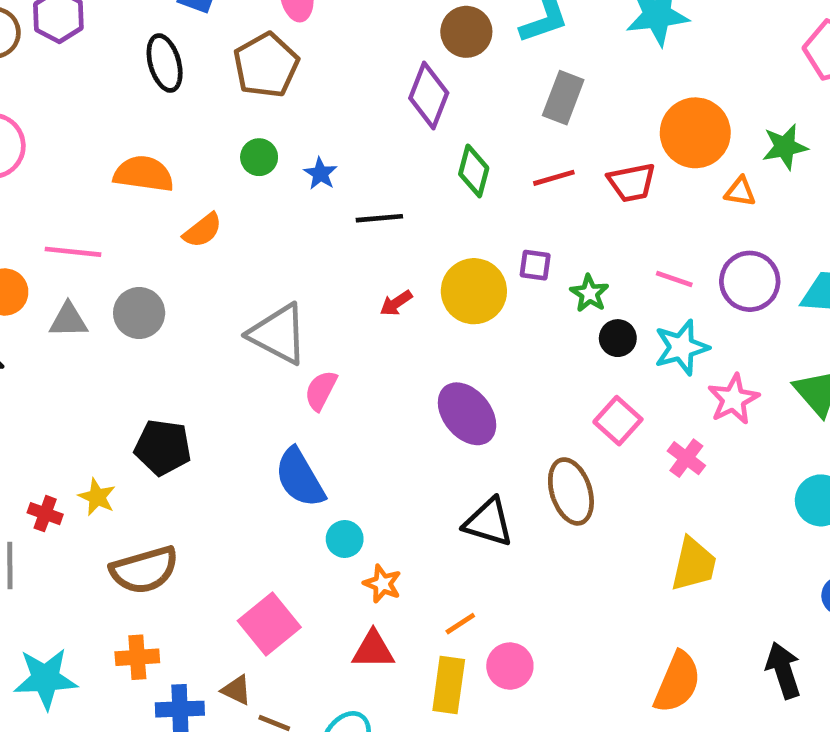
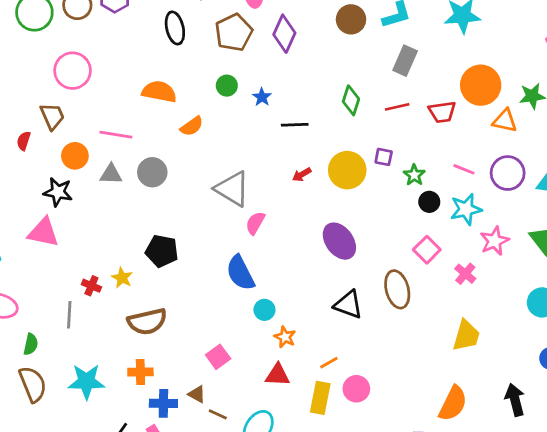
purple diamond: (429, 96) -> (284, 34), moved
orange triangle: (740, 192) -> (505, 121), size x1.4
pink square: (269, 624) -> (218, 357), size x0.7

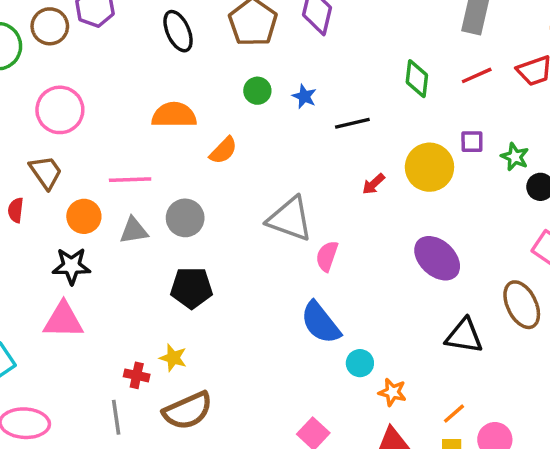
black pentagon: (162, 251) -> (192, 288), moved
brown semicircle: (147, 322) -> (188, 411), moved

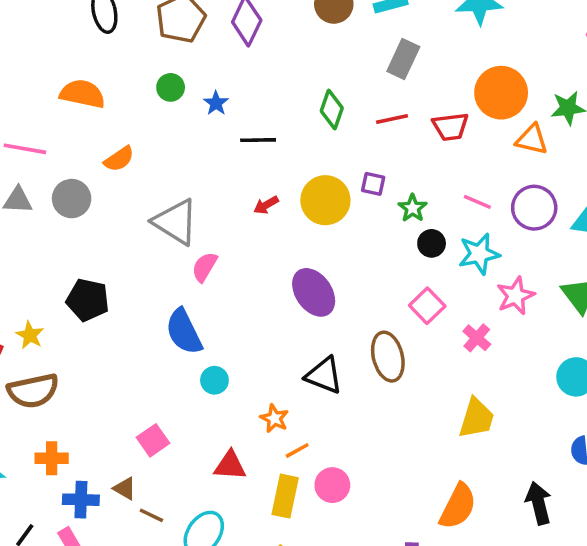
orange semicircle: (223, 150) -> (119, 159), moved
black pentagon: (192, 288) -> (88, 300), moved
orange star: (392, 392) -> (274, 418), moved

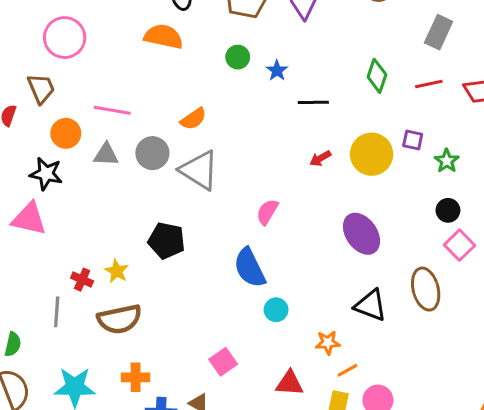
orange semicircle: (82, 94) -> (163, 37), moved
gray triangle: (175, 222) -> (199, 170), moved
black circle: (432, 243) -> (448, 210), moved
orange star: (274, 418) -> (328, 343), turned -30

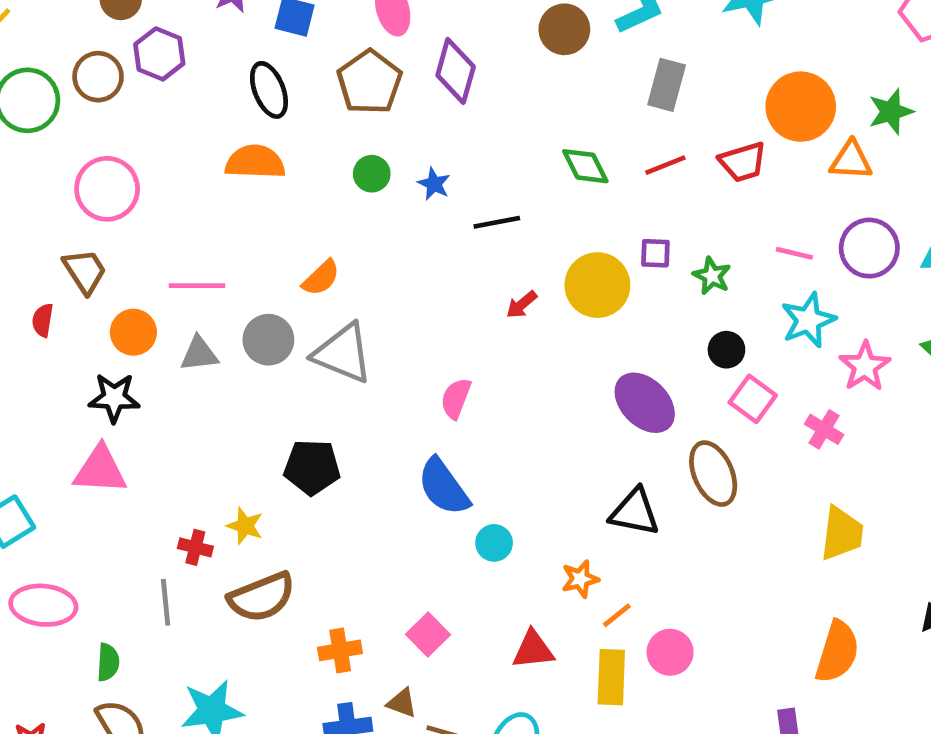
green diamond: (377, 76) -> (585, 166), turned -36
purple ellipse: (361, 234) -> (645, 403), moved
orange cross: (136, 377) -> (340, 650), moved

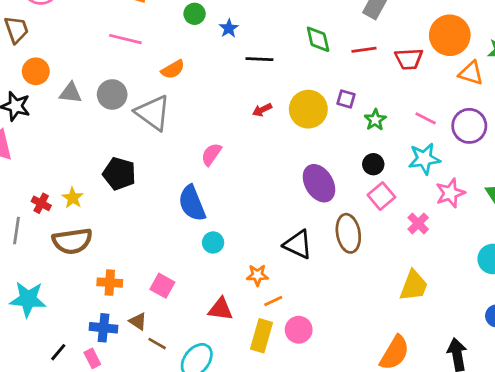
orange semicircle: (321, 278) -> (173, 69), moved
pink line: (197, 286) -> (125, 39), moved
pink square: (428, 634) -> (162, 286), turned -30

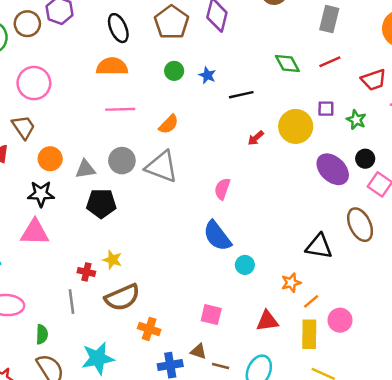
red trapezoid: (409, 59) -> (374, 80), moved
black pentagon: (119, 174) -> (101, 203), moved
purple ellipse: (319, 183) -> (333, 169), moved
orange cross: (110, 283) -> (149, 329), moved, turned 30

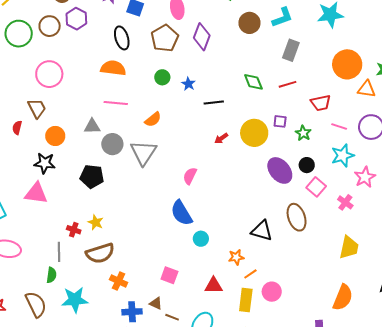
gray triangle: (162, 167) -> (144, 153), turned 36
gray triangle: (85, 169) -> (92, 126), moved
green semicircle: (42, 334) -> (51, 275), moved

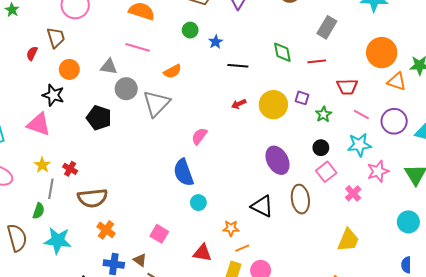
purple ellipse: (280, 170) -> (278, 160), moved
yellow star: (96, 222) -> (42, 165), moved

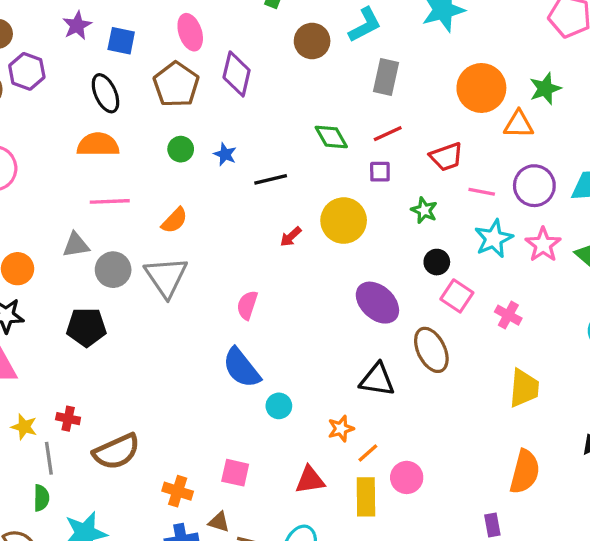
purple square: (302, 98) -> (380, 172), moved
pink star: (378, 171) -> (543, 245), moved
orange cross: (106, 230) -> (178, 491), moved

